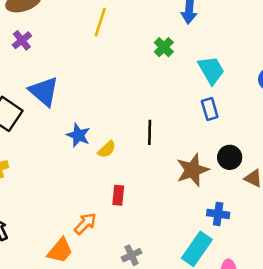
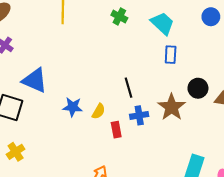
blue rectangle: (210, 109) -> (171, 55), turned 36
red rectangle: (118, 195) -> (116, 130), moved
blue cross: (218, 214) -> (139, 115), moved

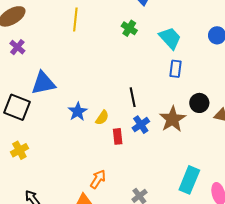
blue triangle: (35, 80) -> (43, 83), turned -40
blue star: (73, 107) -> (78, 112), turned 30
blue cross: (139, 115) -> (141, 125), turned -30

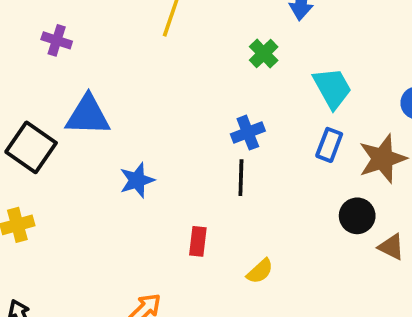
purple cross: (17, 47) -> (57, 40), turned -35
yellow semicircle: (102, 118) -> (260, 271), moved
brown star: (172, 119) -> (383, 159), moved
blue cross: (141, 125) -> (248, 133), moved

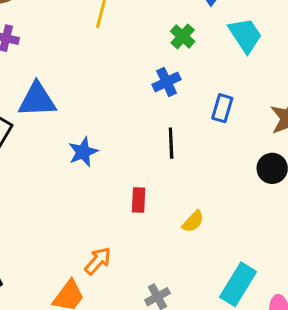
cyan trapezoid: (332, 88) -> (245, 35), moved
blue cross: (248, 133) -> (167, 82), moved
blue rectangle: (329, 145) -> (222, 108), moved

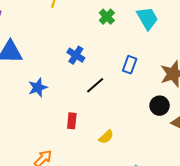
blue cross: (167, 82) -> (76, 55), moved, turned -36
black line: (171, 143) -> (95, 85), turned 48

